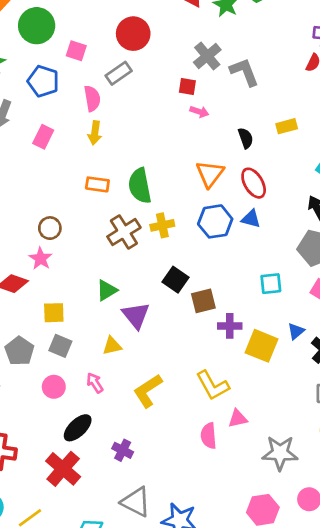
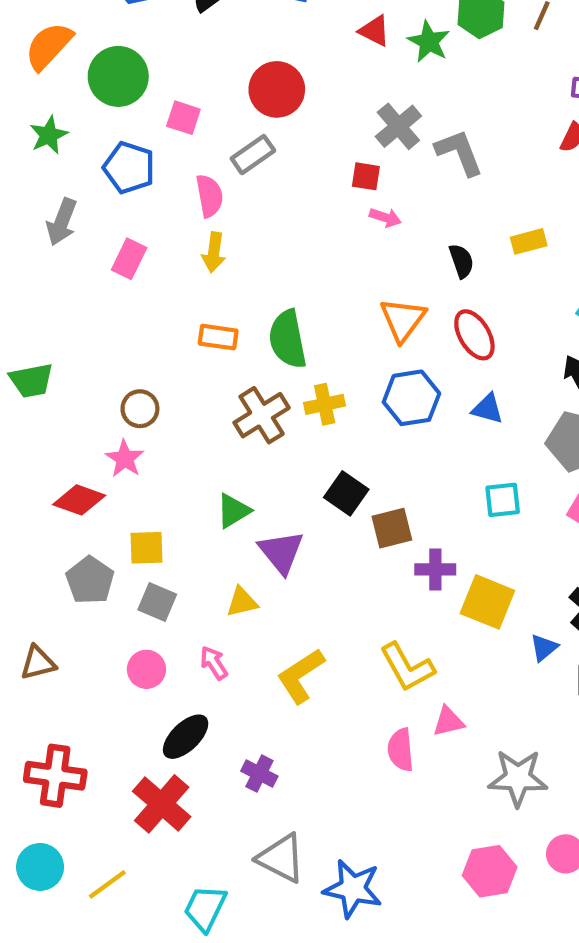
blue triangle: (251, 219) -> (487, 409), moved
blue triangle: (296, 331) -> (544, 648), moved
gray pentagon: (19, 351) -> (90, 580), moved

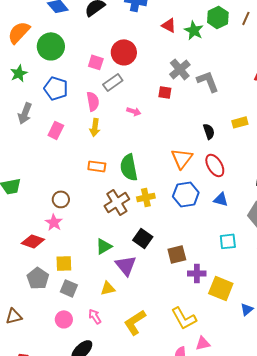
pink square: (183, 118) -> (96, 62), moved
pink arrow: (385, 218) -> (134, 111), moved
black square: (346, 493) -> (143, 238), moved

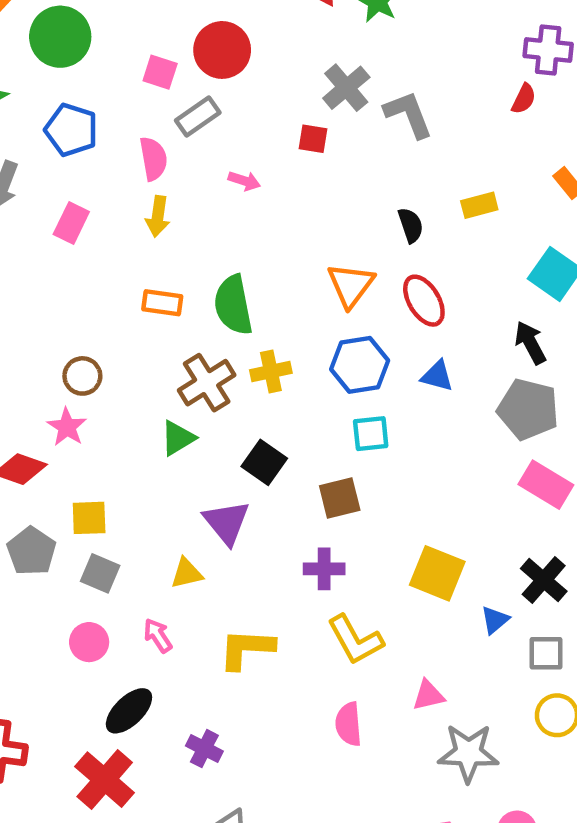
cyan square: (228, 241) -> (371, 434), moved
green triangle: (104, 246) -> (178, 438), moved
purple cross: (197, 273) -> (324, 569), moved
yellow L-shape: (135, 322) -> (247, 649), turned 36
pink triangle: (203, 343) -> (428, 695), moved

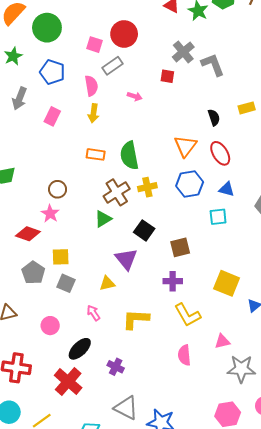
cyan square: (371, 434) -> (218, 217), moved
pink circle: (89, 642) -> (50, 326), moved

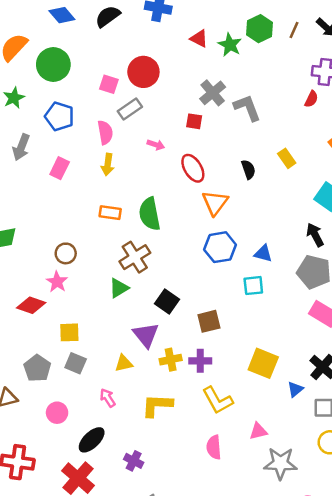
yellow rectangle: (247, 108) -> (287, 158), turned 70
red ellipse: (220, 153) -> (193, 168), moved
yellow cross: (147, 187) -> (171, 360), moved
gray pentagon: (33, 273) -> (37, 368), moved

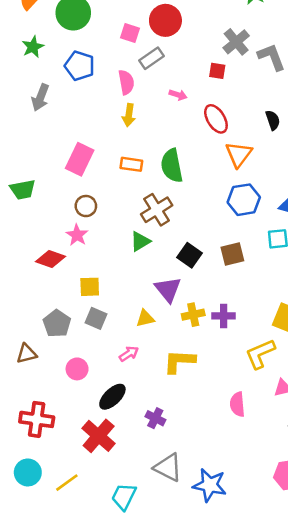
pink rectangle: (60, 168) -> (80, 159), moved, size x1.4
brown square: (209, 321) -> (232, 254), moved
pink arrow: (108, 398) -> (129, 354), turned 90
yellow L-shape: (218, 400) -> (260, 354), moved, turned 96

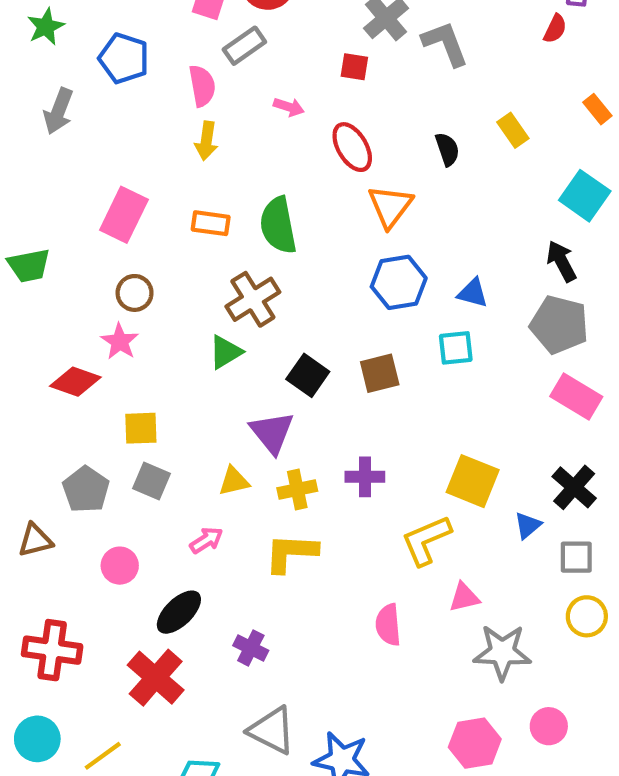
yellow cross: (193, 315) -> (297, 489), moved

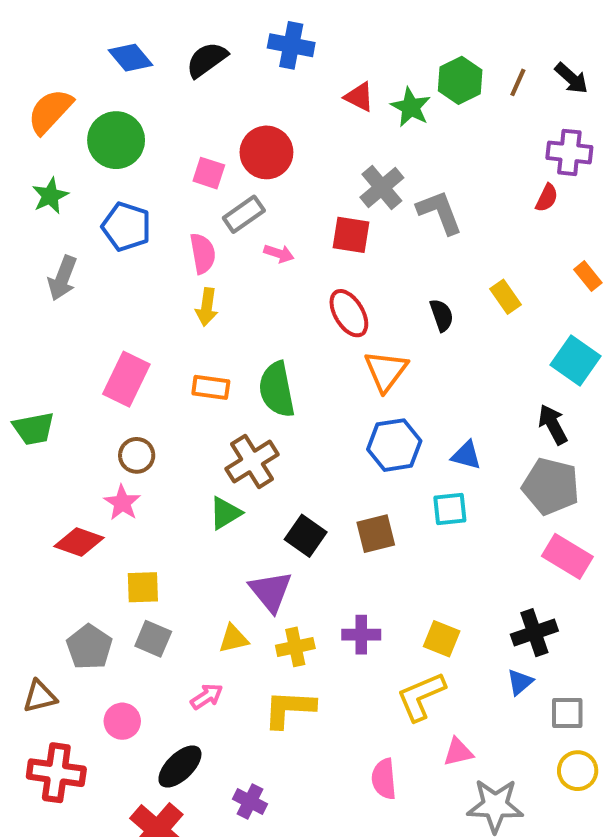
red square: (354, 67) -> (351, 235), size x1.4
pink arrow: (289, 107) -> (279, 253), moved
yellow square: (473, 481) -> (442, 639), moved, size x0.7
black cross: (574, 487) -> (534, 633), moved, turned 30
red cross: (52, 650) -> (56, 773), moved

